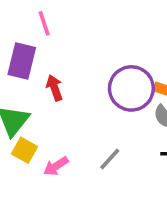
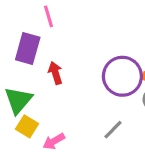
gray line: (110, 159) -> (113, 130), moved

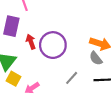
purple circle: (122, 76) -> (53, 45), moved

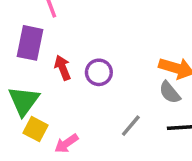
purple circle: (53, 45) -> (99, 72), size x0.6

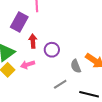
gray semicircle: (170, 92) -> (76, 66), moved
pink arrow: (66, 143) -> (28, 65), moved

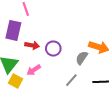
red arrow: (33, 41) -> (32, 45), turned 120
gray semicircle: (76, 66) -> (82, 58), turned 72

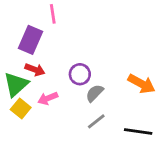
red arrow: (32, 45) -> (35, 70), moved
gray semicircle: (82, 58) -> (95, 93), moved

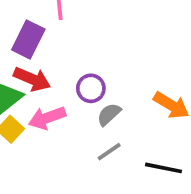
red arrow: (35, 70) -> (32, 79), size x1.4
pink arrow: (48, 98) -> (47, 118), size x1.4

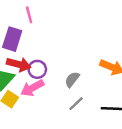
purple circle: (91, 88) -> (37, 69), moved

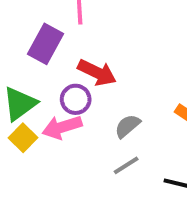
red arrow: (19, 64) -> (97, 73), moved

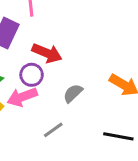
gray line: (126, 165) -> (53, 130), moved

